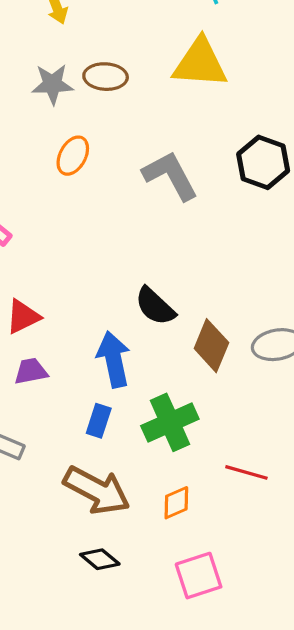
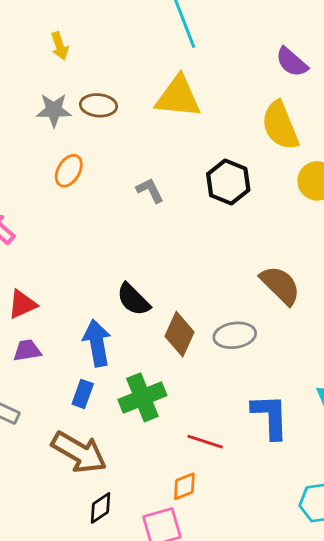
gray L-shape: (170, 176) -> (150, 190), size x0.6
orange diamond: (176, 503) -> (184, 486), moved
black diamond: (100, 559) -> (101, 508), moved, turned -76

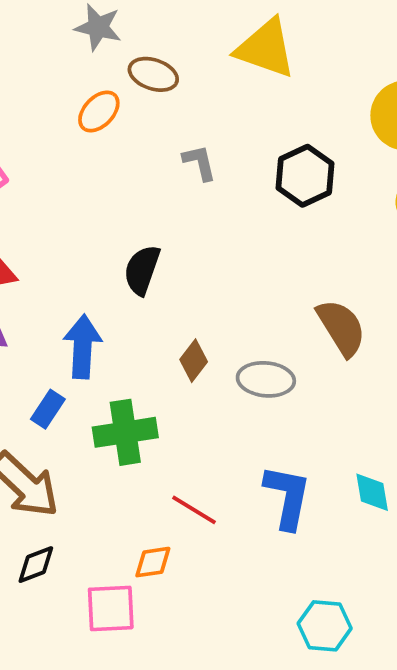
brown ellipse: (98, 105) -> (153, 74), moved
black semicircle: (133, 299) -> (142, 270), moved, turned 51
brown diamond: (179, 334) -> (194, 361), size x0.7

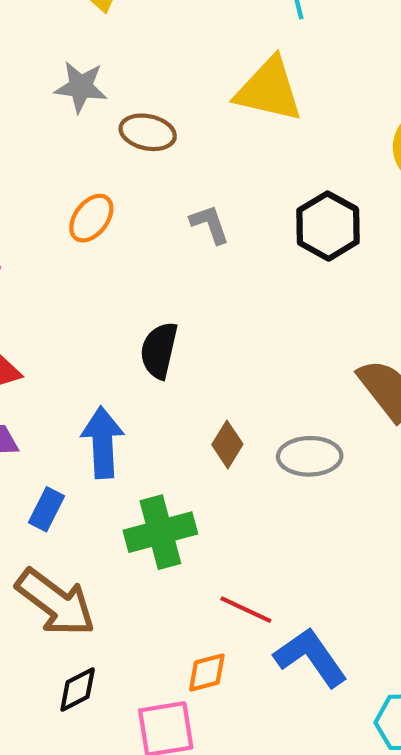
orange ellipse: (99, 111) -> (91, 218), moved
blue rectangle: (48, 409) -> (47, 509), moved
blue L-shape: (287, 497) -> (311, 657), moved, turned -40

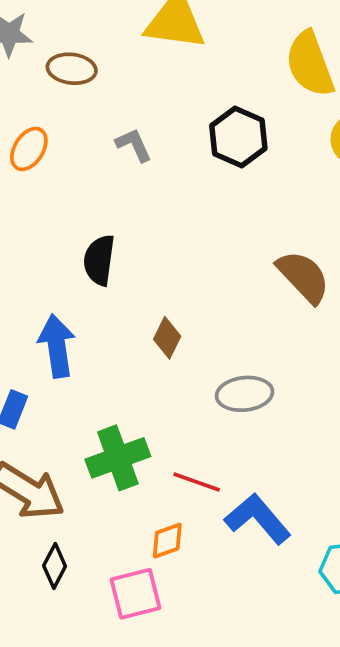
gray ellipse: (310, 456) -> (245, 394), moved
green cross: (160, 532) -> (118, 458), moved
black diamond: (78, 689) -> (55, 566), turned -30

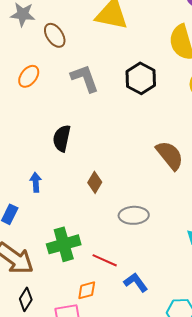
brown ellipse: (72, 69) -> (55, 35), turned 45
gray L-shape: (134, 145) -> (85, 78), size x1.5
blue arrow: (57, 346) -> (36, 182), size x0.6
blue L-shape: (258, 519) -> (136, 282), size x0.7

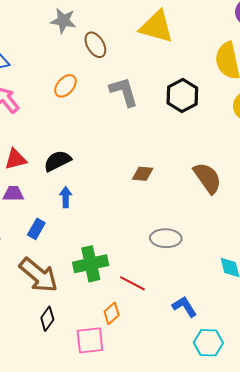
black semicircle: (62, 138) -> (57, 161), moved, turned 48
brown diamond: (95, 182) -> (143, 174), moved, turned 60
blue L-shape: (136, 282) -> (184, 307), moved
orange diamond: (87, 290) -> (112, 313), turned -30

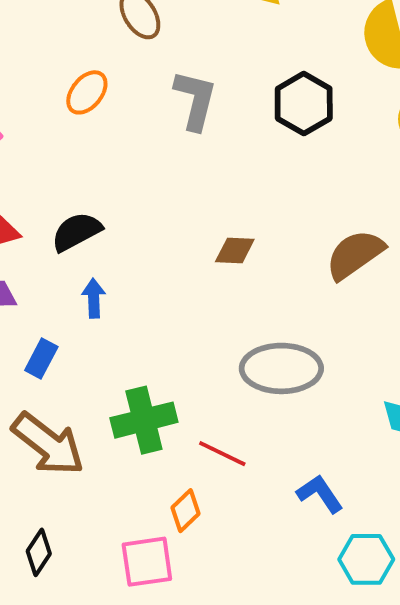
gray L-shape: (124, 92) -> (195, 100), turned 32
brown semicircle: (207, 178) -> (355, 255), turned -88
gray ellipse: (166, 238) -> (281, 368), size x1.4
black diamond: (47, 319) -> (39, 552), moved

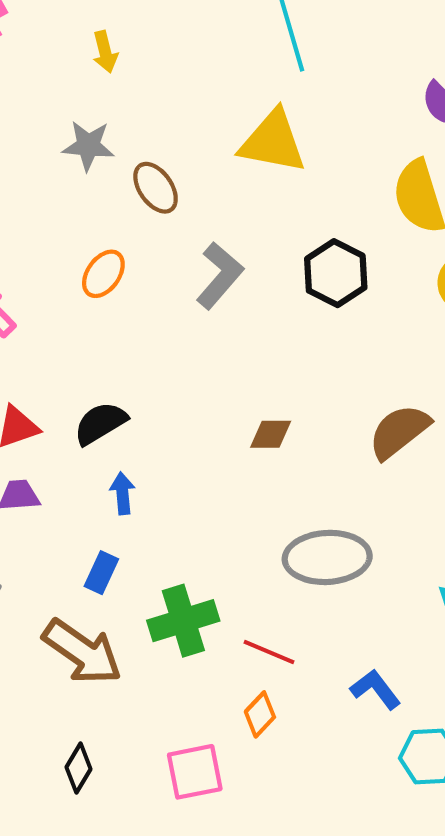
gray L-shape: (195, 100) -> (220, 276), turned 30
blue rectangle: (41, 359) -> (101, 573), moved
orange diamond: (186, 511) -> (260, 714), moved

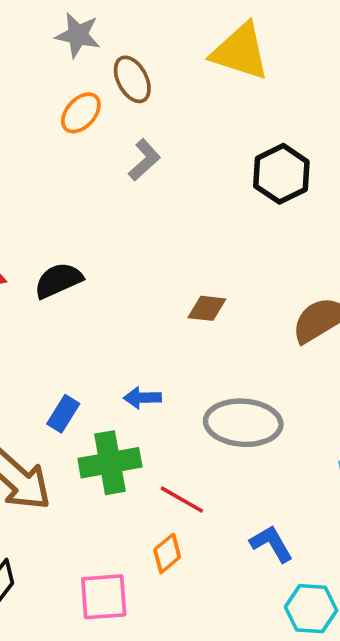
orange ellipse: (103, 274) -> (81, 113), moved
gray L-shape: (220, 276) -> (144, 160), moved, size x0.7
blue arrow: (123, 493) -> (142, 398), moved, turned -93
blue rectangle: (101, 573) -> (63, 414), moved

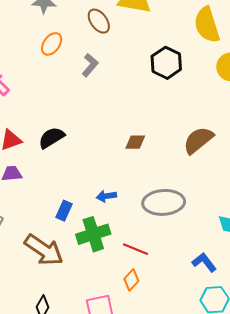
brown ellipse: (132, 79) -> (99, 21), moved
blue L-shape: (271, 544) -> (204, 262), moved

